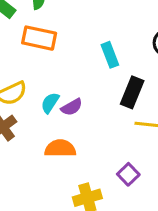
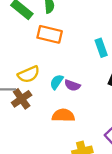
purple semicircle: (72, 107) -> (72, 85), turned 49

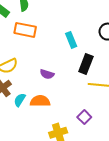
cyan semicircle: (57, 82) -> (20, 100), moved

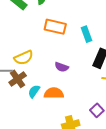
orange rectangle: (25, 30) -> (55, 27), moved

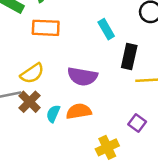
orange rectangle: (55, 27) -> (46, 28), moved
purple semicircle: (62, 67) -> (82, 76), size x1.6

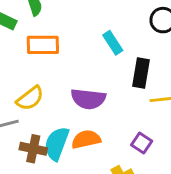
brown cross: (30, 102) -> (33, 149), moved, turned -30
cyan semicircle: (53, 114) -> (57, 144), size x1.6
purple square: (137, 123) -> (142, 143), moved

